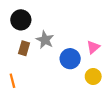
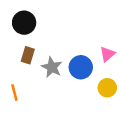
gray star: (45, 40) -> (52, 67), moved

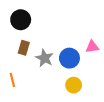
pink triangle: (107, 54) -> (92, 47), turned 32
yellow circle: (107, 88) -> (74, 85), moved

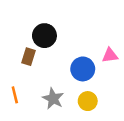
black circle: (21, 20) -> (44, 36), moved
gray star: (45, 58) -> (53, 99), moved

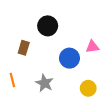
black circle: (44, 36) -> (48, 26), moved
yellow circle: (88, 101) -> (88, 88), moved

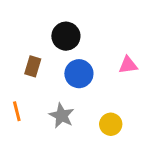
blue circle: (69, 58) -> (79, 74), moved
yellow circle: (88, 88) -> (111, 124), moved

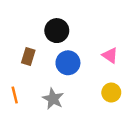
pink triangle: (128, 65) -> (110, 55), turned 42
yellow circle: (111, 124) -> (111, 93), moved

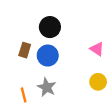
blue circle: (68, 63) -> (48, 56), moved
orange line: (15, 95) -> (24, 95), moved

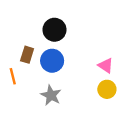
pink triangle: (97, 49) -> (106, 65), moved
orange line: (24, 95) -> (13, 76), moved

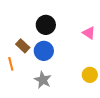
brown rectangle: (27, 55) -> (23, 46), turned -64
pink triangle: (106, 65) -> (89, 33), moved

